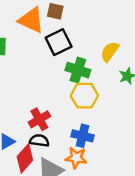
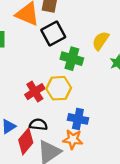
yellow hexagon: (84, 96) -> (59, 88), moved
red cross: (39, 119) -> (35, 92), moved

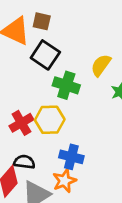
black square: (53, 34) -> (45, 55), turned -30
orange star: (73, 139) -> (64, 181), turned -30

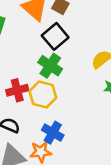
green cross: (66, 85) -> (50, 66), moved

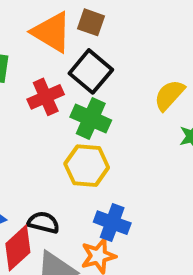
red cross: (17, 90) -> (46, 97), moved

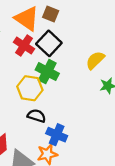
red cross: (46, 97) -> (24, 45), moved, turned -36
yellow hexagon: (87, 166) -> (30, 88), moved
black semicircle: (43, 222) -> (36, 116), moved

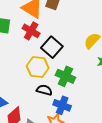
black square: (49, 43) -> (52, 47), moved
green cross: (47, 72) -> (65, 76), moved

